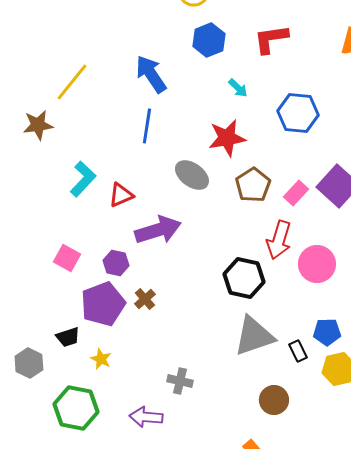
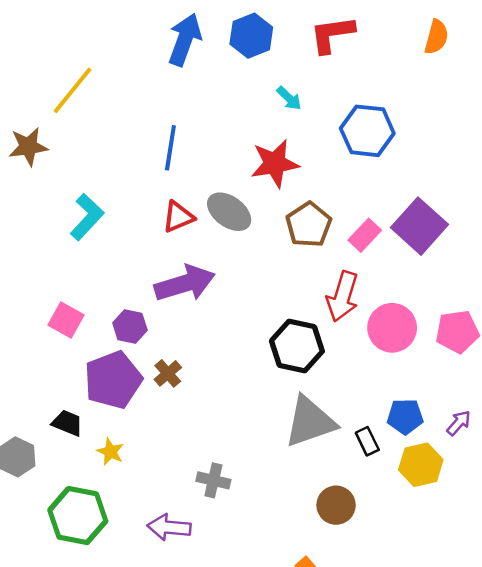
blue arrow: (151, 74) -> (185, 40), moved, turned 54
red triangle: (121, 195) -> (178, 217), moved
black trapezoid: (68, 337) -> (67, 423), turned -140

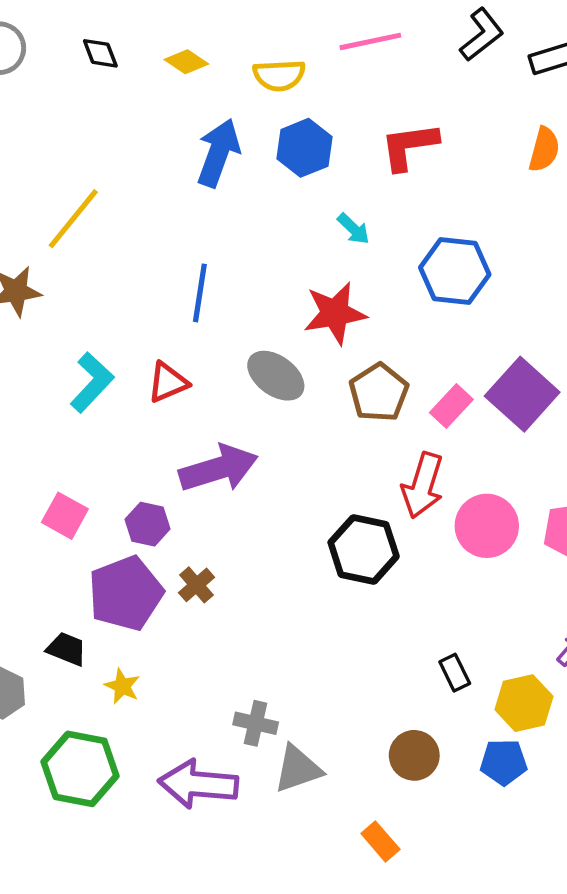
red triangle: (178, 217) -> (168, 382), moved
blue pentagon: (405, 416) -> (504, 762), moved
gray triangle: (310, 422) -> (298, 769), moved, size x0.7
purple arrow: (169, 527) -> (198, 784), size x1.4

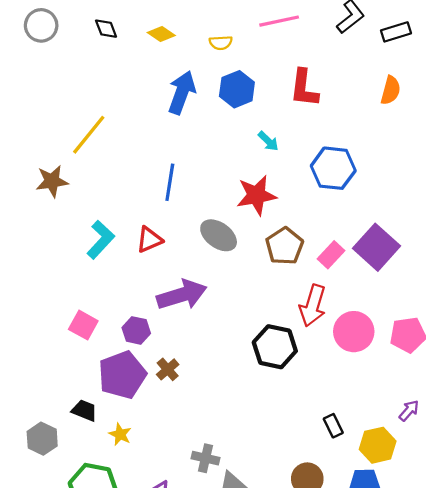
yellow semicircle: (279, 75) -> (221, 43), size x0.7
red L-shape: (409, 146) -> (304, 88), turned -75

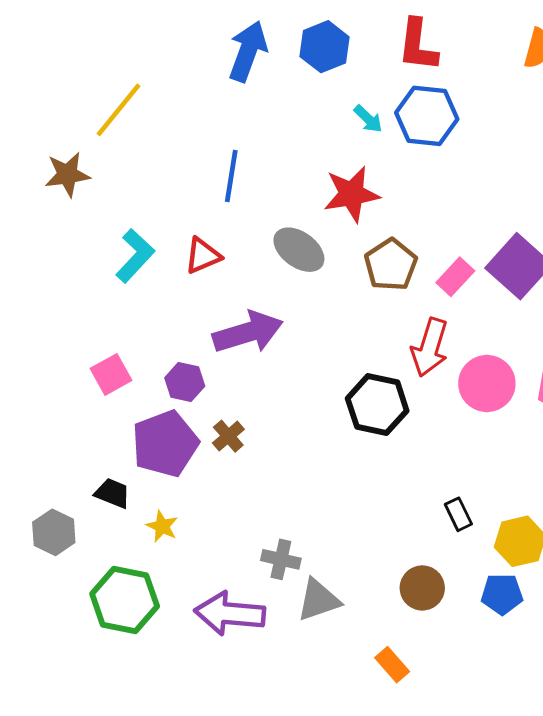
blue hexagon: (333, 168) -> (427, 116), moved
pink square: (83, 325) -> (111, 374), turned 32

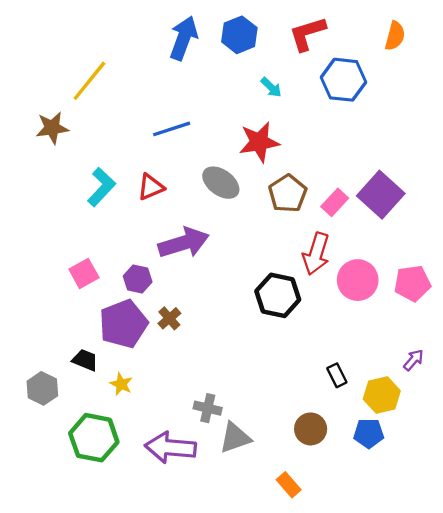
red L-shape: (418, 45) -> (307, 34), turned 66
blue hexagon: (427, 116) -> (343, 80), moved
blue line: (231, 176) -> (172, 129), turned 63

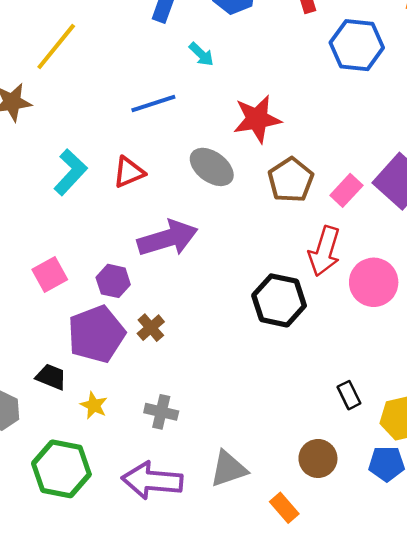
cyan arrow: (271, 87) -> (201, 54), moved
gray cross: (208, 408) -> (161, 412), moved
orange rectangle: (289, 485) -> (284, 508), moved

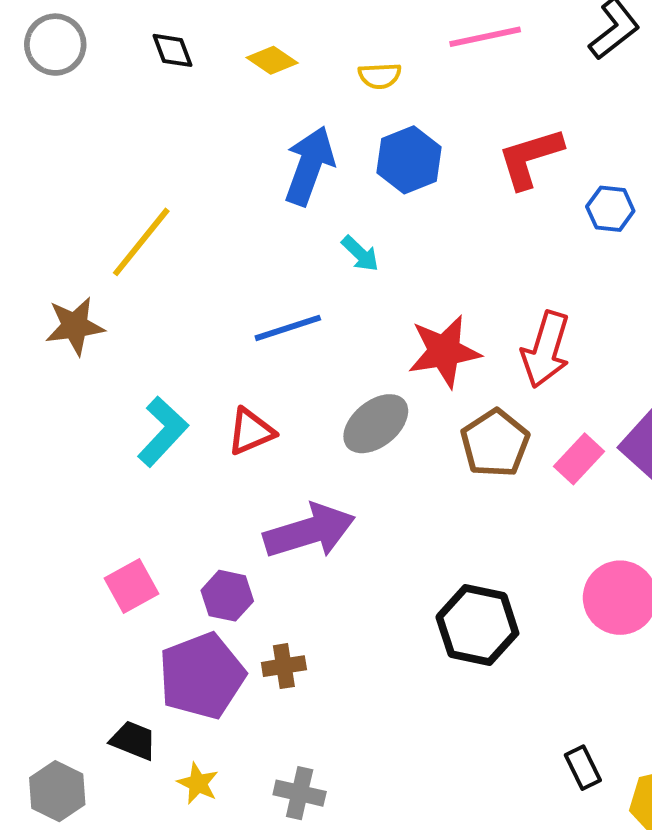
blue hexagon: (357, 45) -> (610, 209), moved, size x0.6
gray ellipse: (212, 167) -> (376, 424), turned -75
red arrow: (324, 251) -> (546, 349), moved
brown cross: (151, 328) -> (284, 666), turned 32

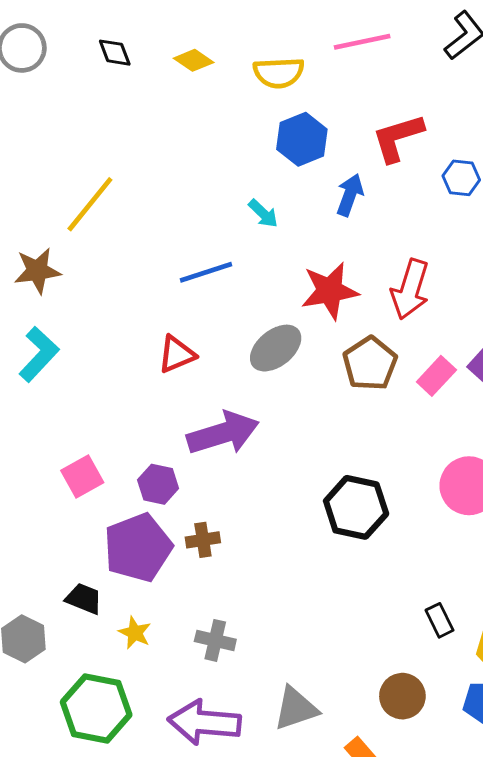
yellow semicircle: (380, 76) -> (279, 73), size x1.5
blue arrow: (309, 166) -> (350, 195), moved, size x0.7
cyan L-shape: (163, 432) -> (39, 354), moved

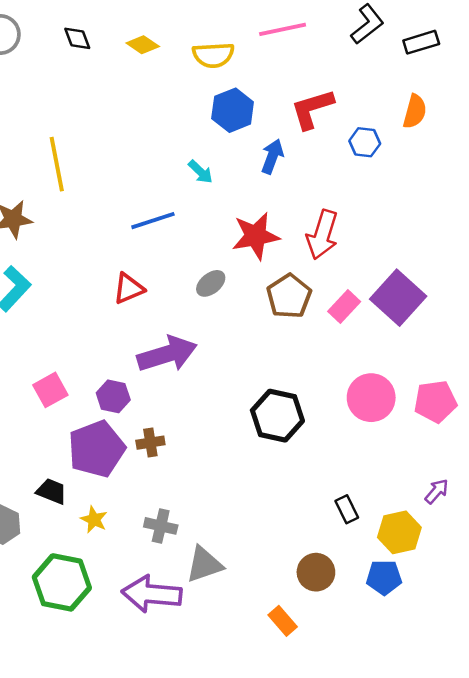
yellow line: (90, 204) -> (57, 164), turned -50
gray ellipse: (276, 348) -> (211, 283), size x0.7
gray triangle: (296, 708) -> (204, 564), moved

